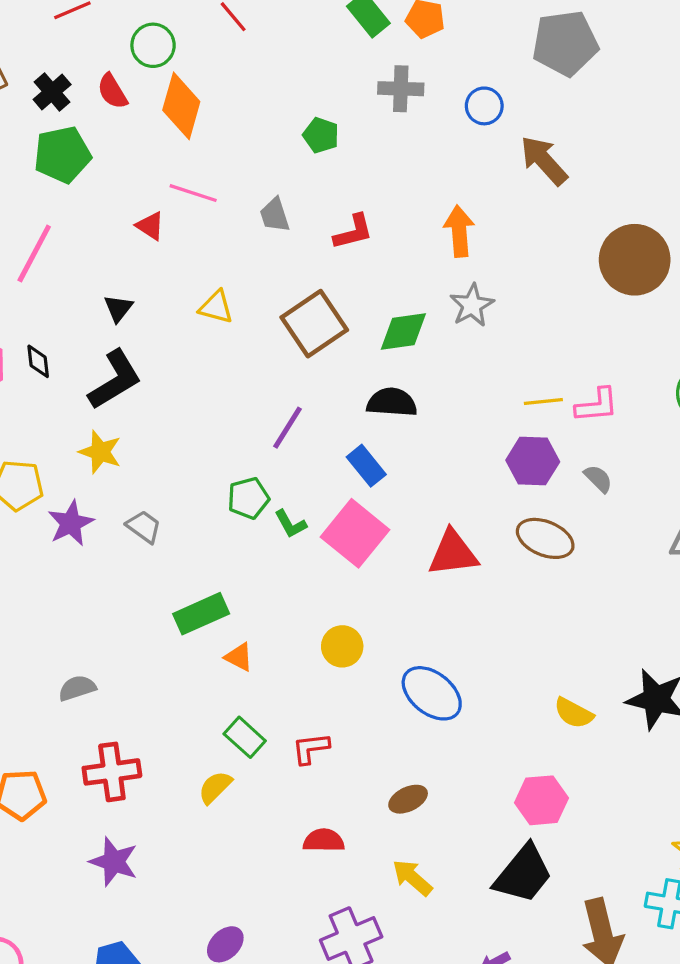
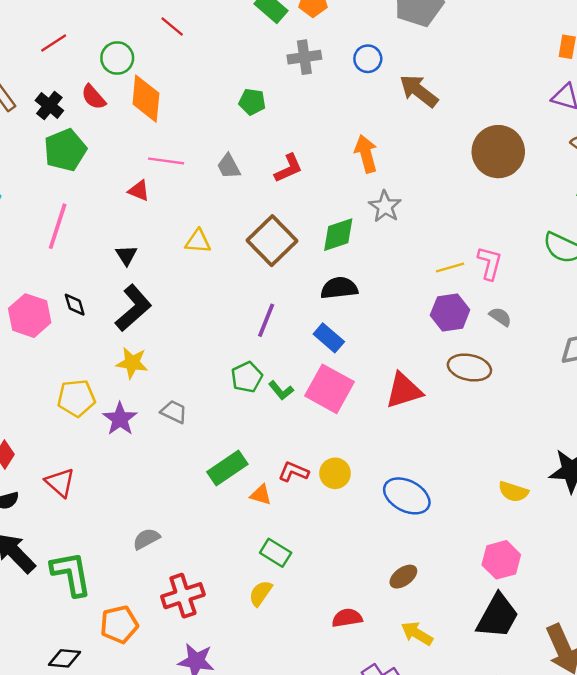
pink L-shape: (597, 405) -> (490, 263), turned -60
red L-shape: (311, 748) -> (293, 472), moved, turned 40

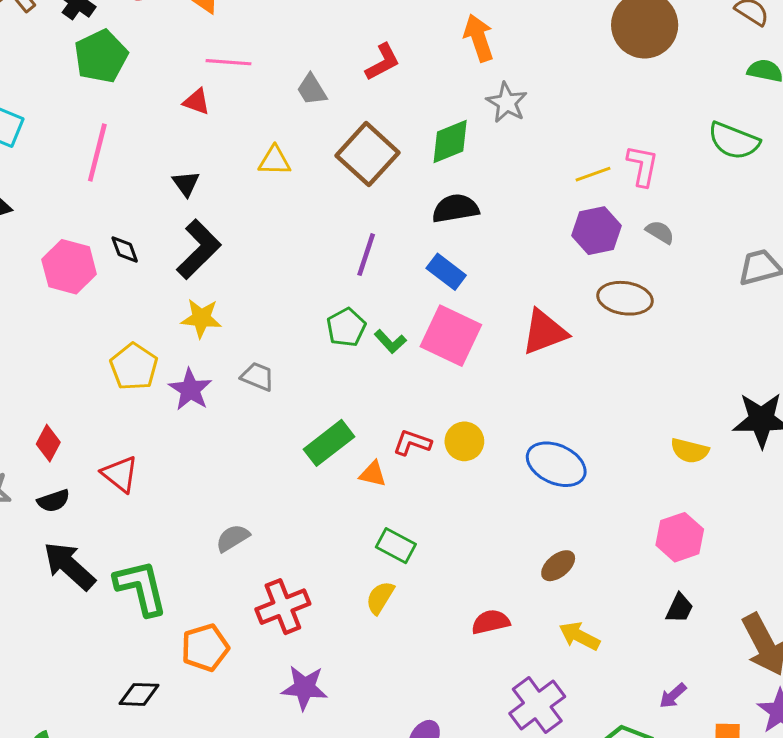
gray trapezoid: (229, 166) -> (312, 90), moved
yellow pentagon: (76, 398) -> (134, 367), turned -30
black trapezoid: (498, 616) -> (680, 608), size x0.5

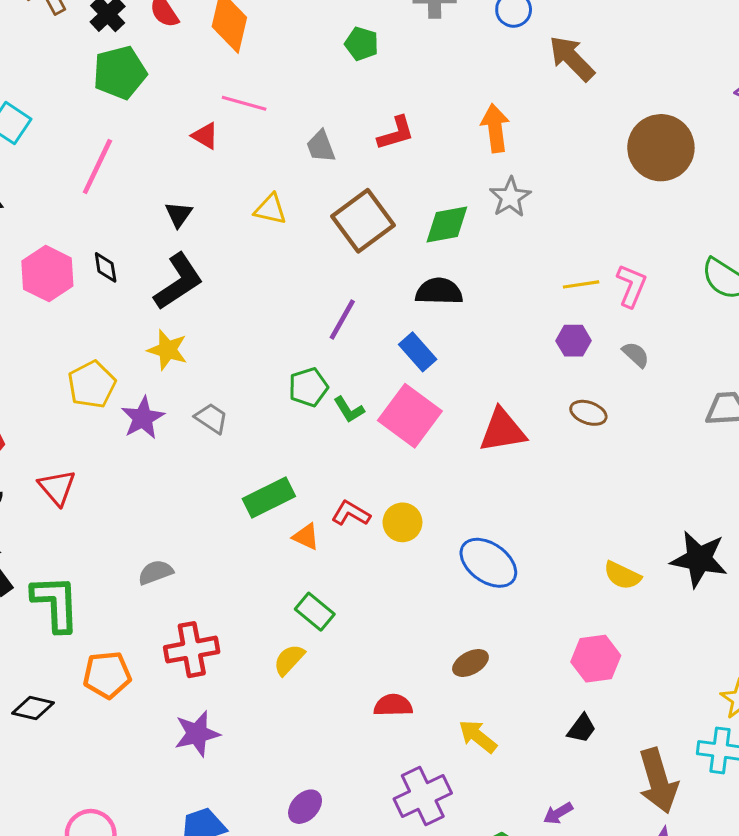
purple hexagon: (596, 231) -> (574, 341), size x0.7
brown ellipse: (625, 298) -> (588, 413), size x0.7
purple star: (304, 688) -> (197, 734), turned -30

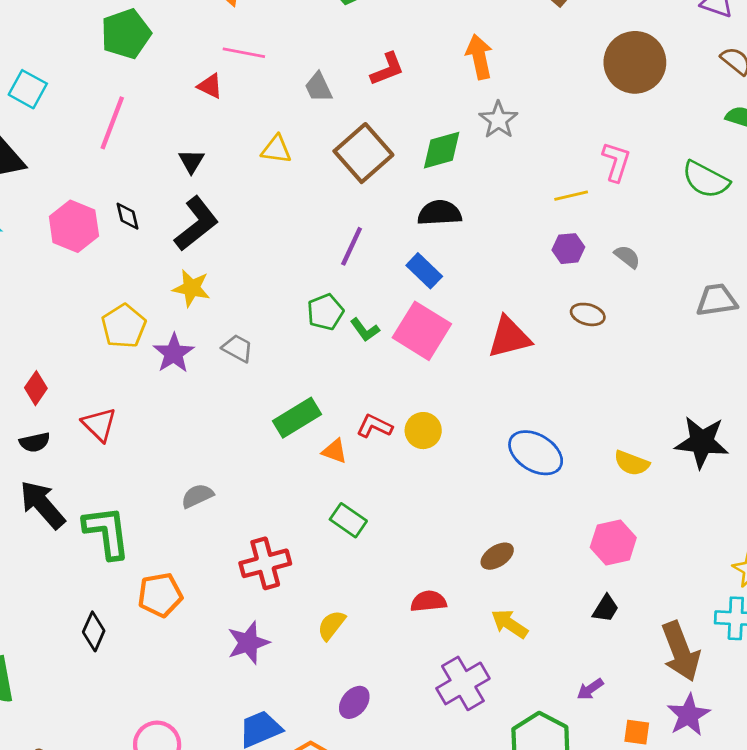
pink L-shape: (631, 286) -> (616, 162), moved
blue ellipse: (488, 563) -> (536, 453), moved
red cross: (192, 650) -> (265, 563), moved
yellow semicircle: (289, 660) -> (331, 625), moved
black diamond: (33, 708) -> (94, 631), turned -75

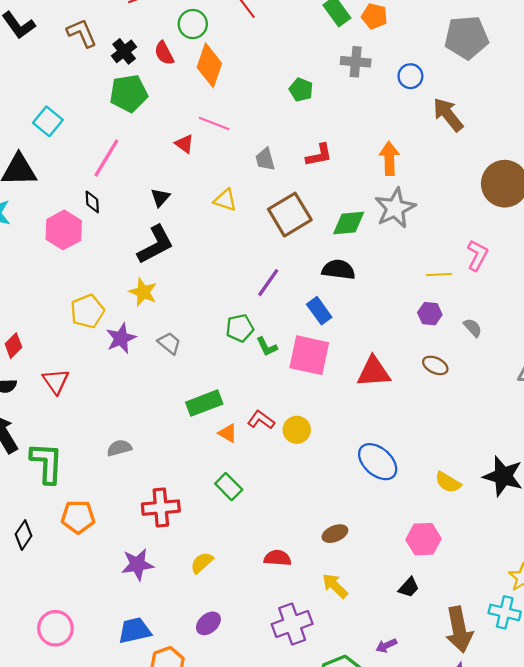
gray star: (498, 120) -> (395, 208), size x1.4
black diamond: (128, 216) -> (92, 202), moved
pink square: (422, 331) -> (309, 355), turned -30

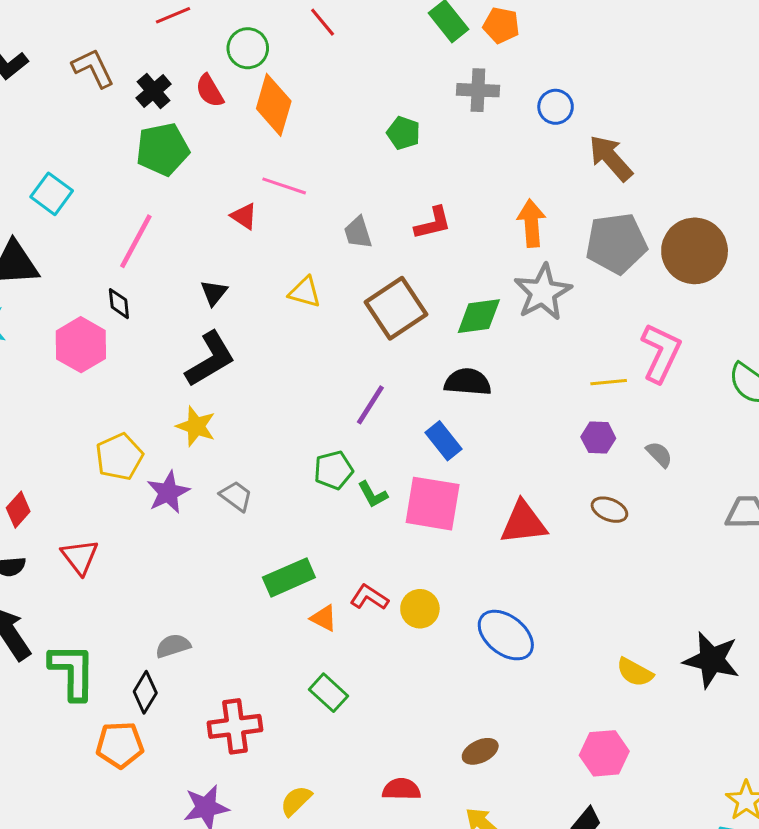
gray pentagon: (466, 37) -> (616, 243), moved
pink L-shape: (477, 255) -> (661, 353), size x1.4
blue ellipse: (378, 462) -> (506, 635), moved
black diamond: (24, 535) -> (145, 692), moved

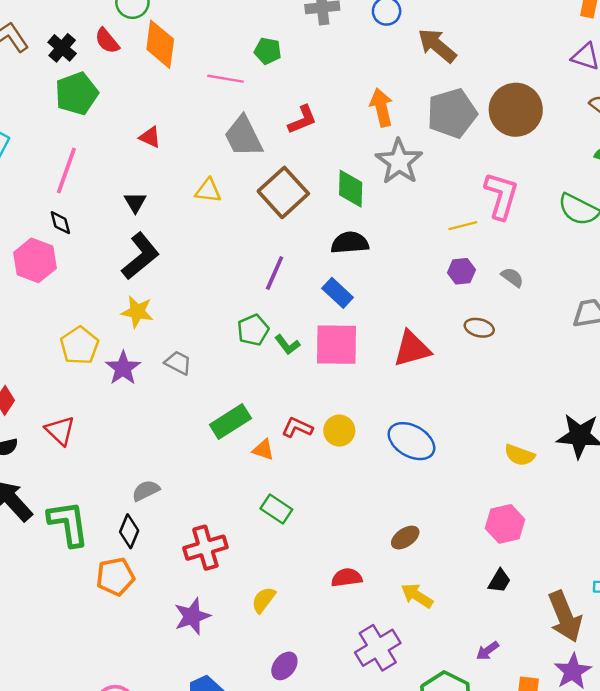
pink line: (284, 186) -> (226, 79), moved
gray trapezoid: (358, 233) -> (243, 136), size x1.6
green diamond: (479, 316) -> (351, 189), turned -72

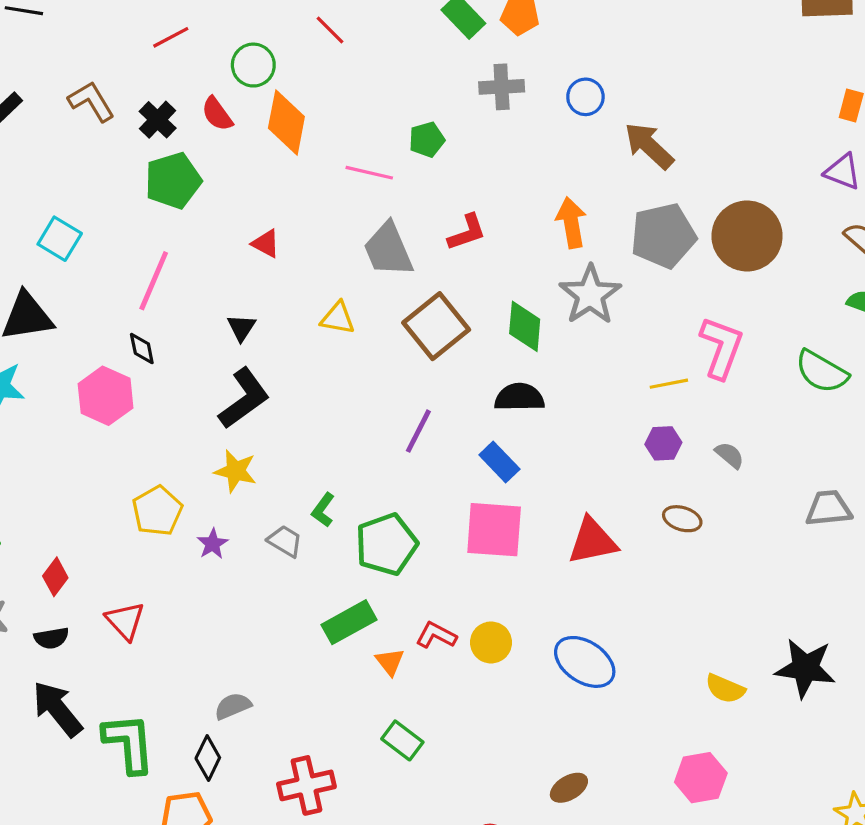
green pentagon: (268, 51) -> (427, 140), turned -30
green pentagon: (253, 330) -> (386, 544), moved, size x1.5
green L-shape: (287, 345) -> (323, 510), moved, turned 70
purple star: (123, 368) -> (213, 544), size x0.7
orange triangle: (263, 450) -> (390, 662), turned 30

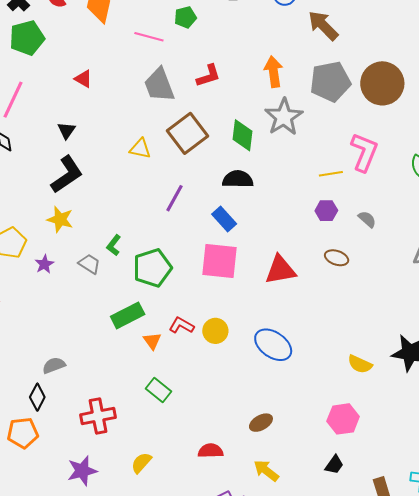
yellow triangle: (338, 318) -> (140, 149), moved

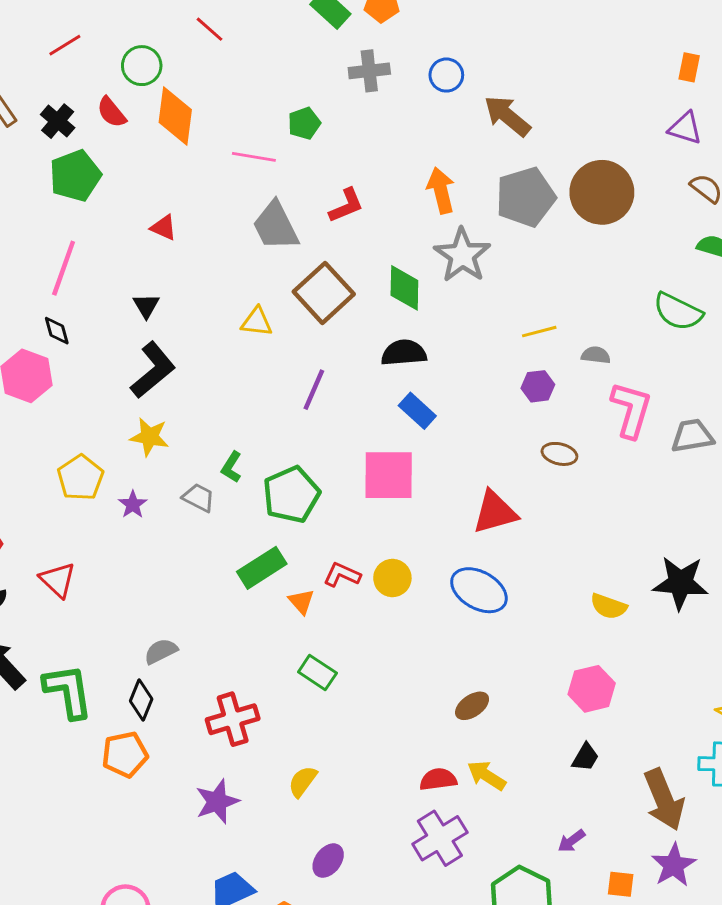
pink L-shape: (364, 152) -> (631, 410), moved
blue rectangle: (224, 219) -> (417, 411), moved
gray semicircle: (367, 219) -> (596, 355), moved, turned -30
red triangle: (280, 270) -> (495, 512), moved
red semicircle: (210, 451) -> (438, 779), moved

